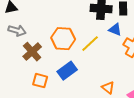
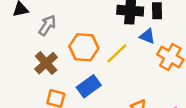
gray arrow: (17, 31) -> (47, 25), moved, turned -72

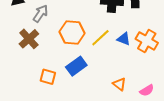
blue triangle: (147, 36) -> (124, 39), moved
brown cross: (46, 63) -> (29, 39), moved

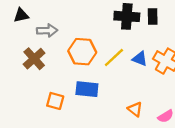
gray arrow: (40, 14) -> (47, 31), turned 54
blue rectangle: (76, 66) -> (87, 89), turned 42

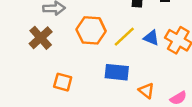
blue rectangle: (87, 89) -> (117, 72), moved

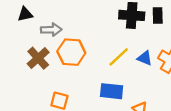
orange hexagon: (91, 30) -> (71, 52), moved

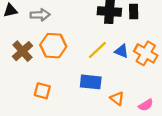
gray arrow: (51, 30) -> (40, 15), moved

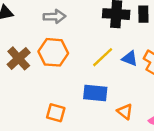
gray arrow: (40, 15) -> (54, 17), moved
orange square: (42, 91) -> (56, 113), moved

